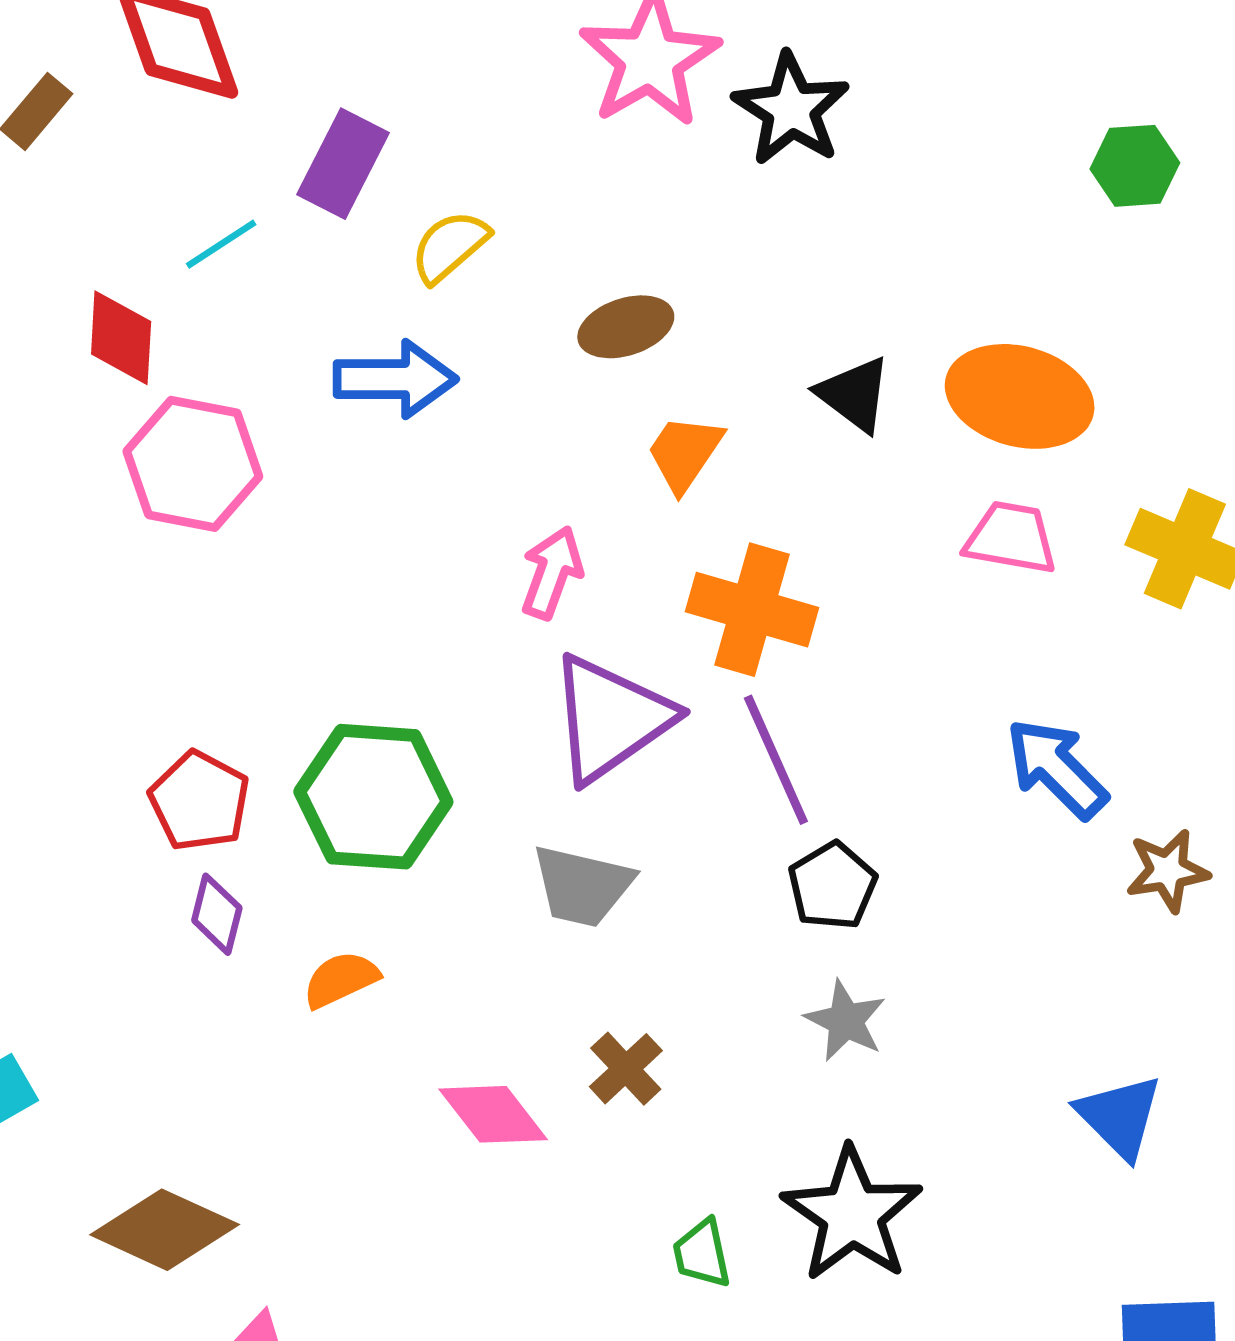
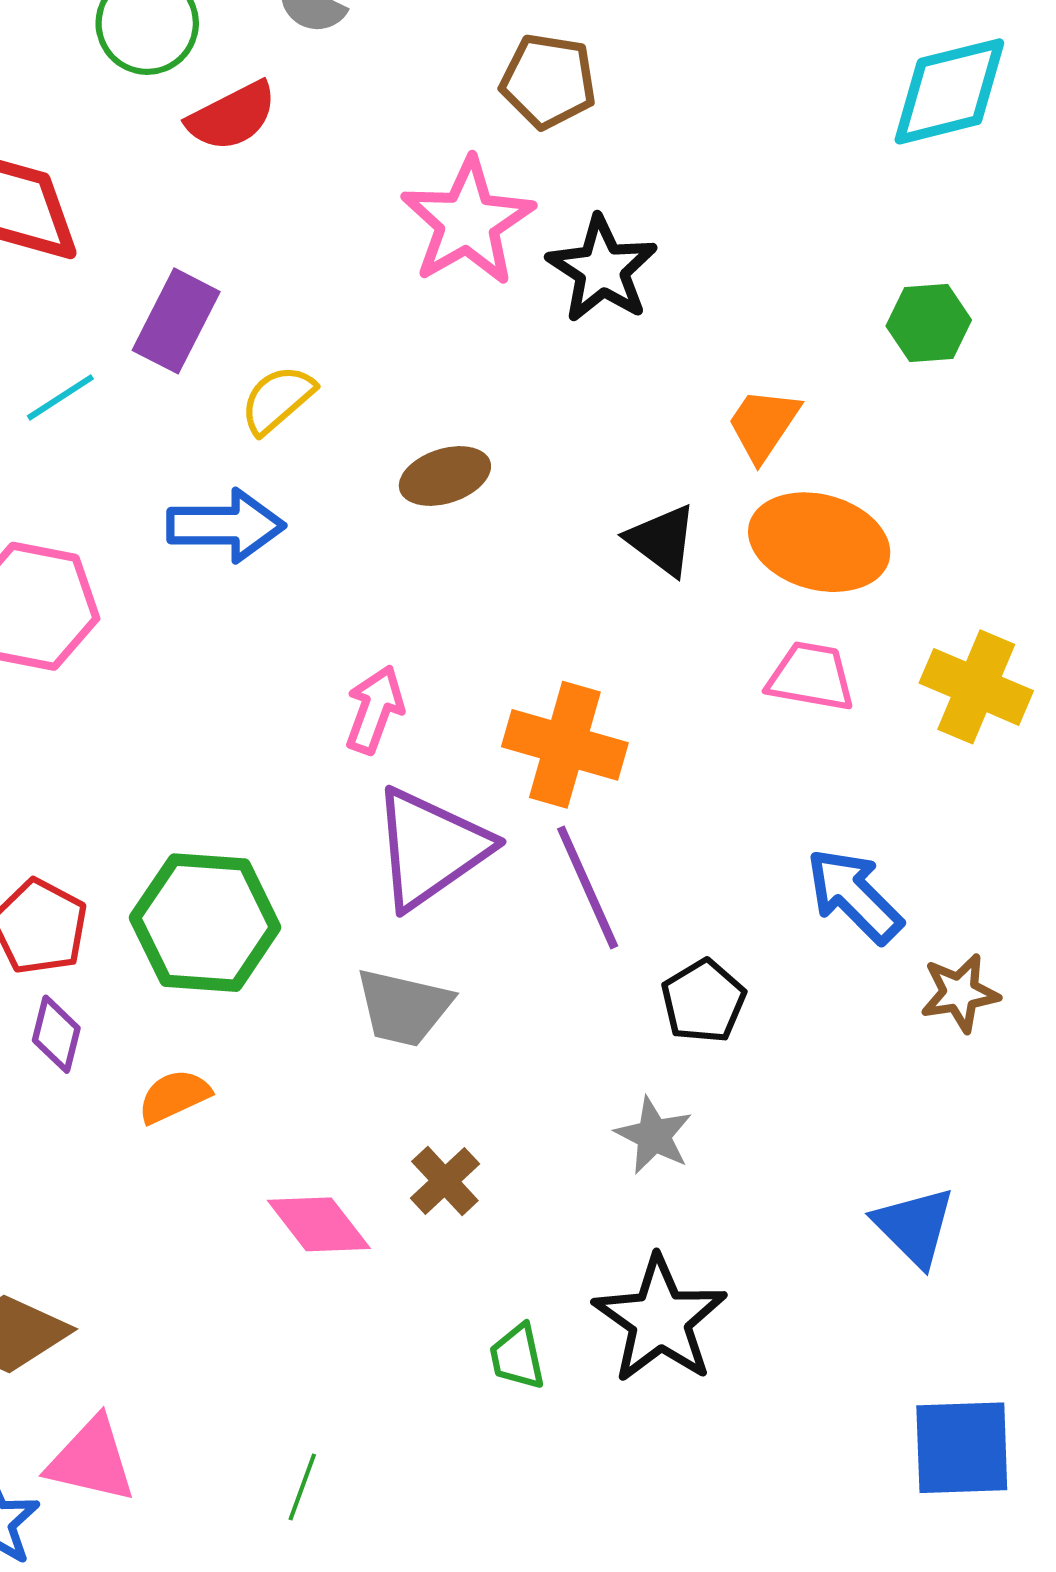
orange trapezoid: (685, 453) -> (763, 424), moved
black pentagon: (832, 886) -> (703, 1001), moved

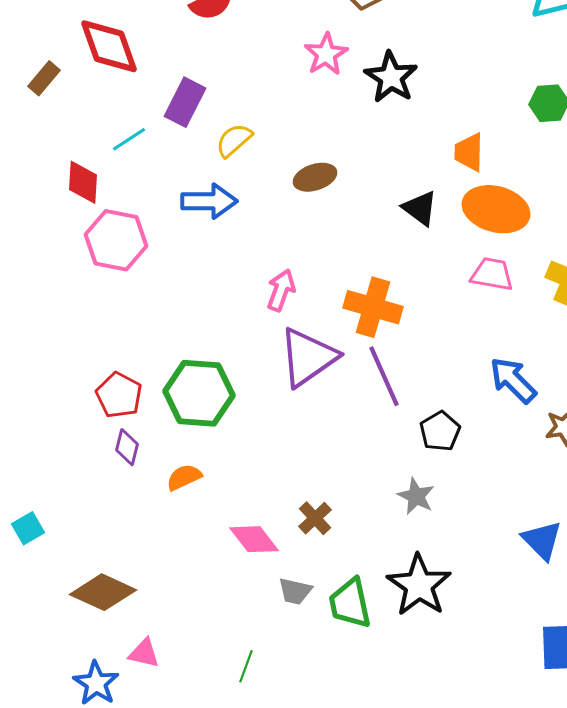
pink star: (468, 222) -> (326, 54), size x0.7
orange trapezoid: (763, 424) -> (469, 152), turned -33
gray trapezoid: (404, 1007) -> (295, 591), moved, size x0.7
green trapezoid: (517, 1357) -> (350, 603), size x1.6
pink triangle: (91, 1460) -> (144, 653), size x0.7

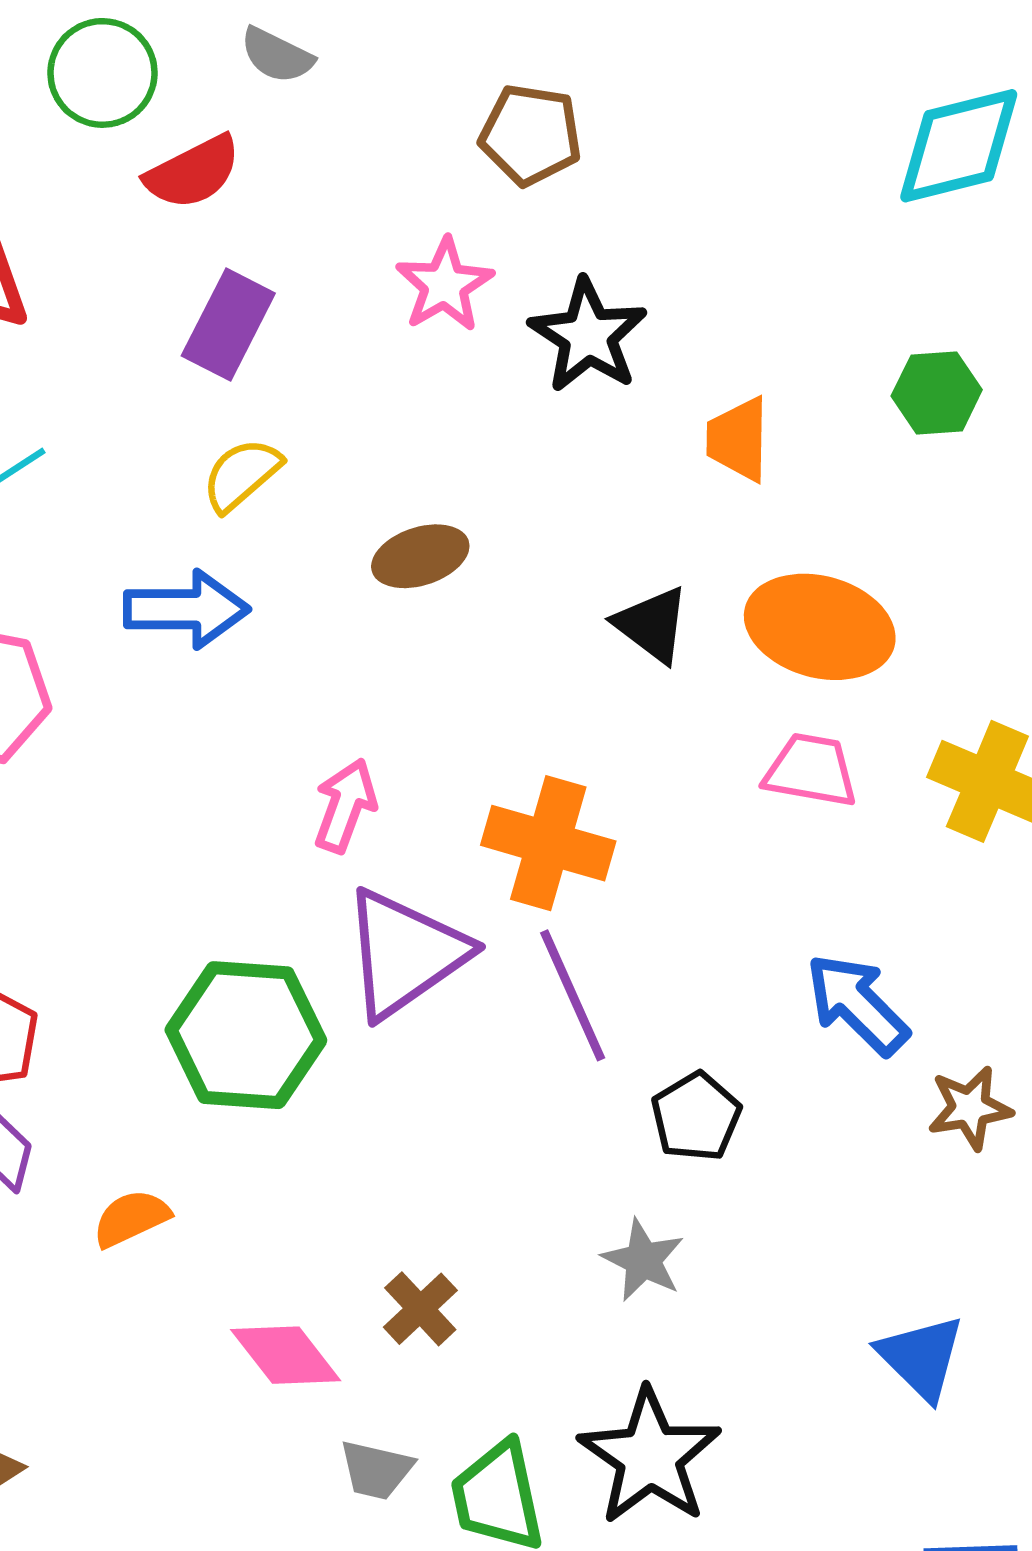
purple rectangle: (185, 102) -> (228, 325), moved
orange trapezoid: (469, 152) -> (738, 439), moved
green hexagon: (199, 393) -> (246, 1035), moved

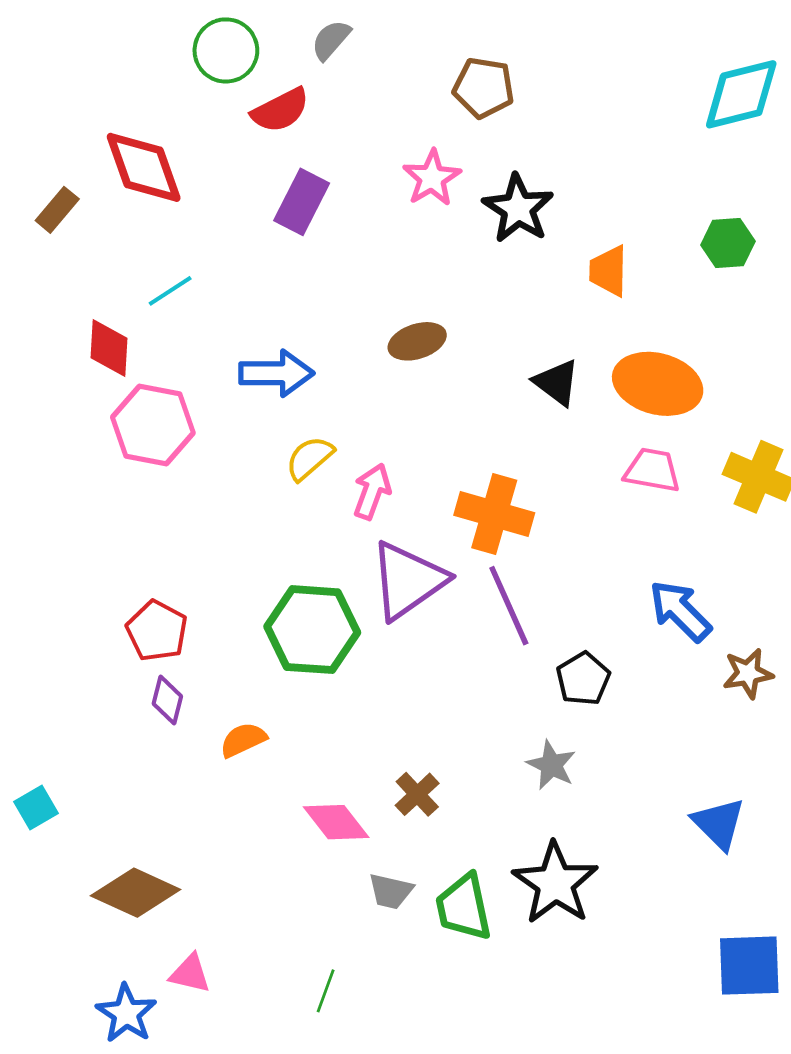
gray semicircle: (277, 55) -> (331, 40), turned 105
yellow semicircle: (242, 475) -> (310, 458), moved

